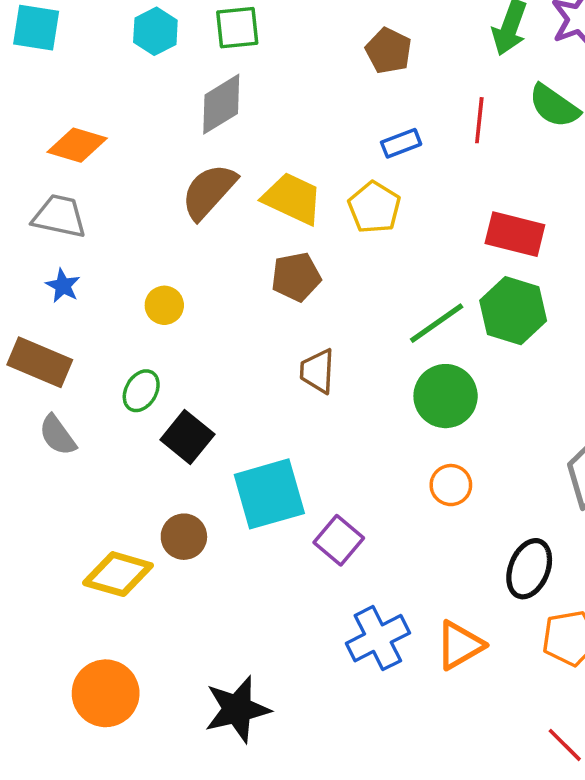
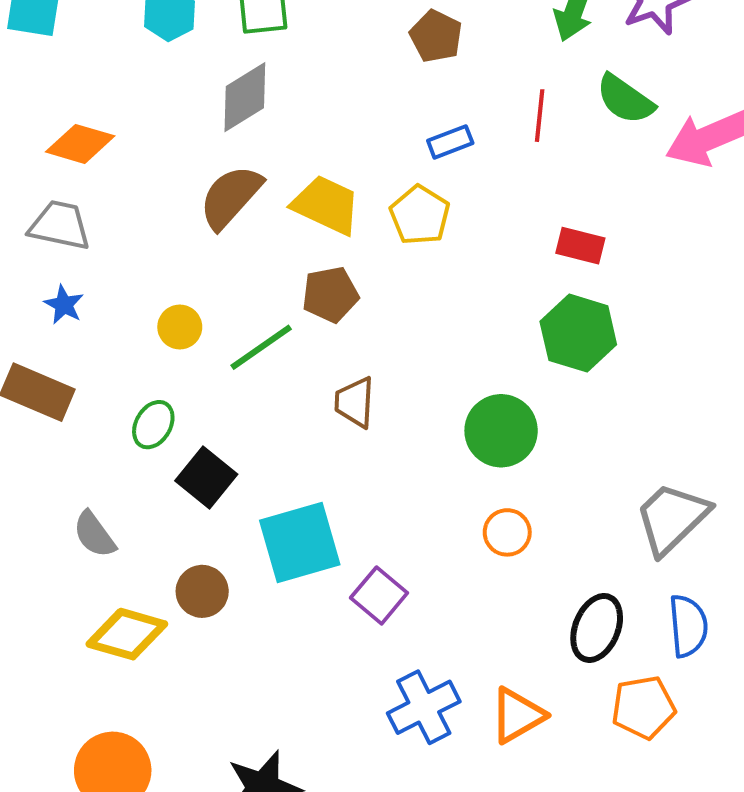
red rectangle: (515, 234) -> (580, 246), size x0.7
green line: (437, 323) -> (261, 347), moved
gray semicircle: (58, 435) -> (94, 534), moved

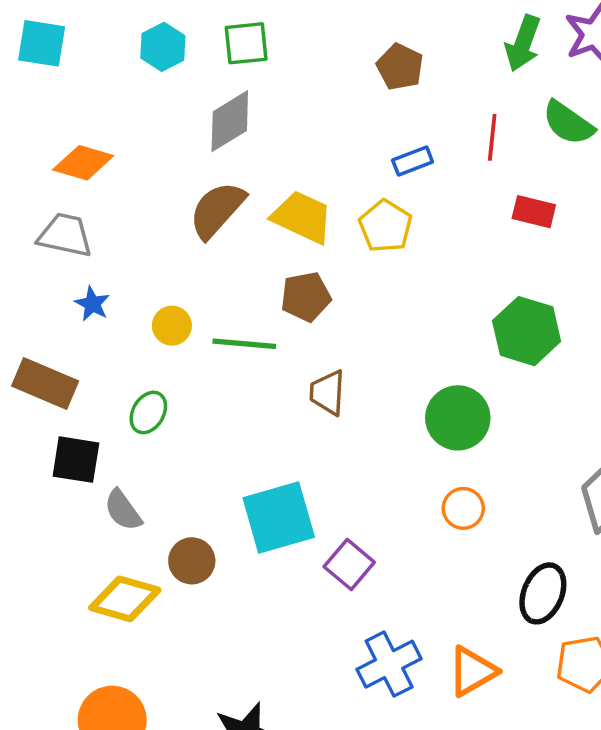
red rectangle: (580, 246) -> (534, 212), moved
blue star: (64, 305) -> (92, 304), moved
green line: (261, 347) -> (244, 344), turned 40
black square: (206, 477) -> (76, 460), moved, turned -30
gray semicircle: (94, 534) -> (123, 510), moved

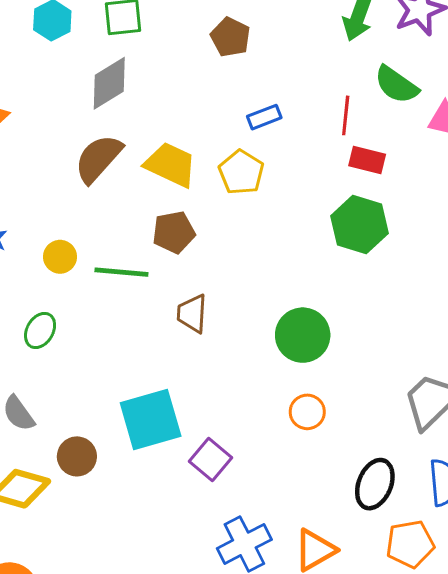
brown pentagon: (400, 67) -> (230, 37), moved
red line: (492, 137) -> (346, 115), moved
green hexagon: (527, 331) -> (359, 225), moved

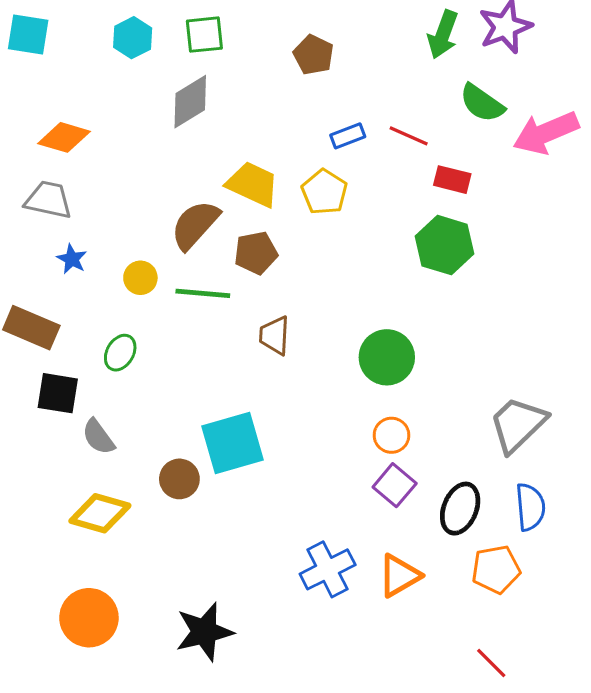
red line: (346, 115) -> (409, 136), moved, turned -72
brown semicircle: (98, 158) -> (195, 225), moved
brown circle: (77, 456) -> (179, 479), moved
purple square: (211, 460) -> (395, 485), moved

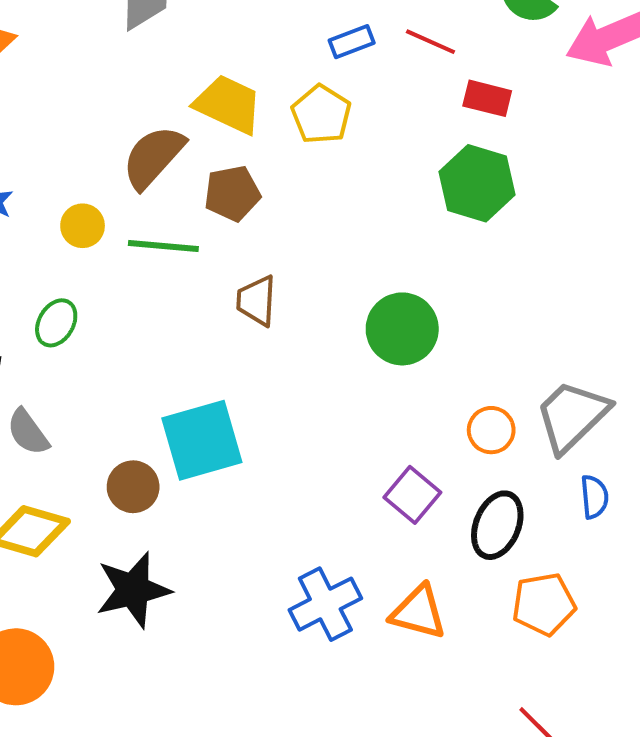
orange circle: (391, 435) -> (491, 430), moved
blue semicircle: (530, 507) -> (594, 497), moved, size x0.7
orange triangle: (399, 576) -> (418, 612), turned 45
black star: (204, 632) -> (133, 590), moved

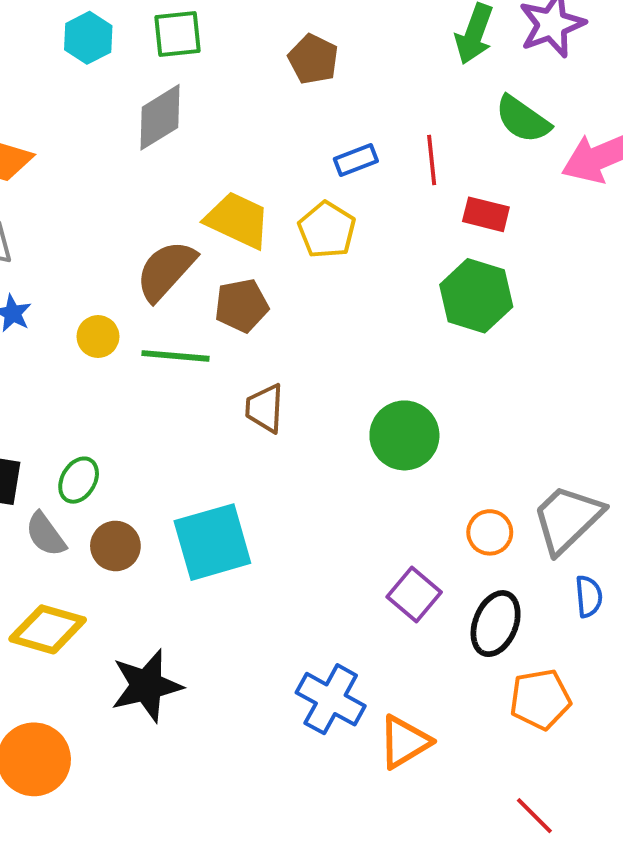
red line: (431, 42) -> (432, 160), turned 60
green ellipse: (56, 323) -> (79, 480), moved
brown circle: (133, 487) -> (115, 546), moved
blue cross: (325, 604) -> (331, 699), turned -34
orange triangle: (418, 612) -> (404, 742), moved, turned -46

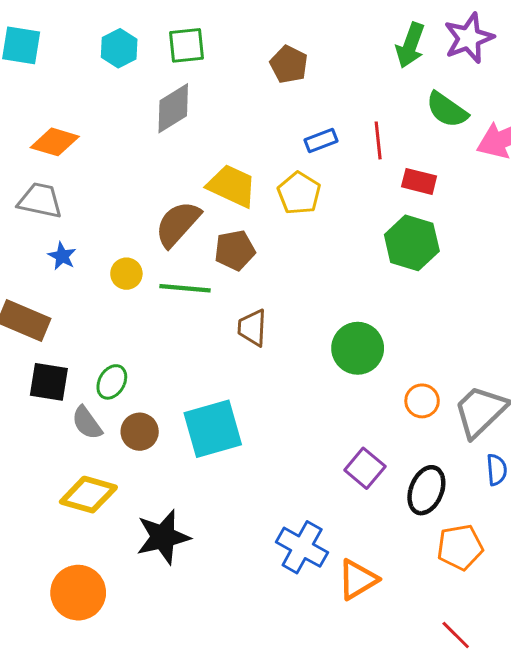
orange circle: (490, 532) -> (422, 401), moved

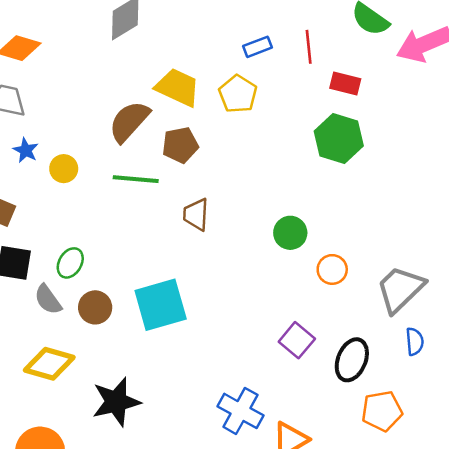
yellow circle: (126, 274) -> (64, 169), moved
green circle: (358, 348) -> (290, 233), size x0.7
orange circle: (422, 401) -> (332, 269), moved

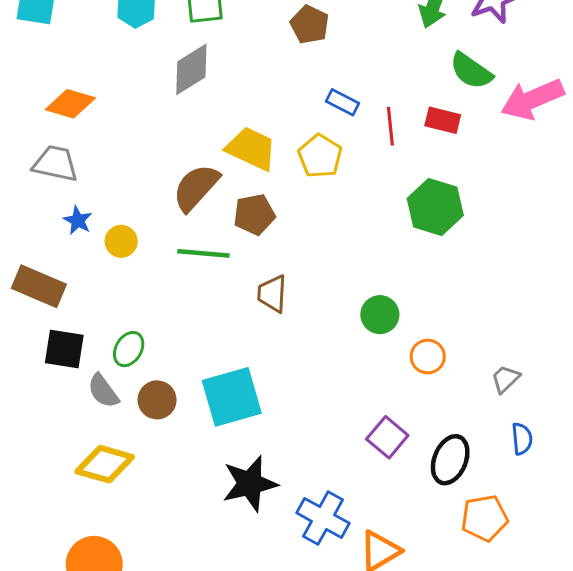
blue rectangle: (258, 47) -> (342, 102), turned 48
red line: (309, 47) -> (390, 126), moved
red rectangle: (345, 83) -> (443, 120), moved
gray trapezoid: (400, 289) -> (505, 379), size x0.5
black star: (116, 402) -> (250, 484), moved

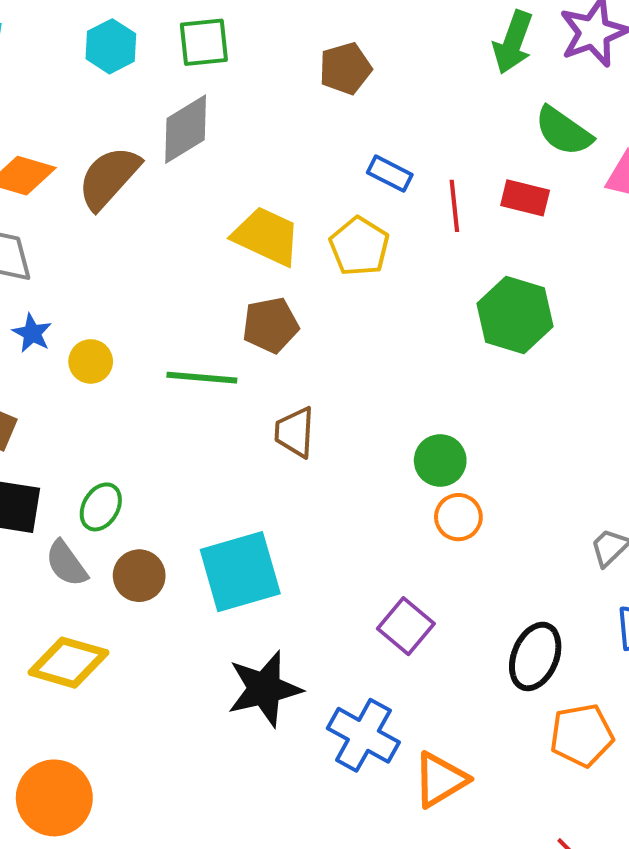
brown pentagon: (310, 25) -> (345, 69), turned 30
brown semicircle: (196, 188) -> (109, 178), moved
orange circle: (428, 357) -> (458, 517), moved
purple square: (387, 437) -> (406, 626), moved

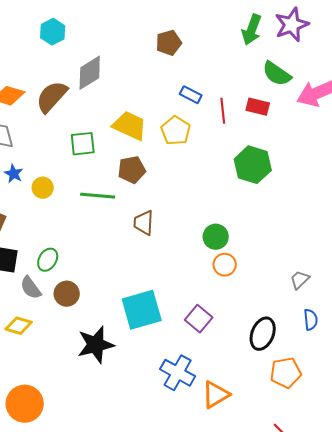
green square: (204, 42) -> (83, 144), moved
cyan square: (240, 572) -> (142, 310), moved
yellow diamond: (68, 663) -> (19, 326), moved, size x0.7
black star: (264, 689) -> (96, 345), moved

